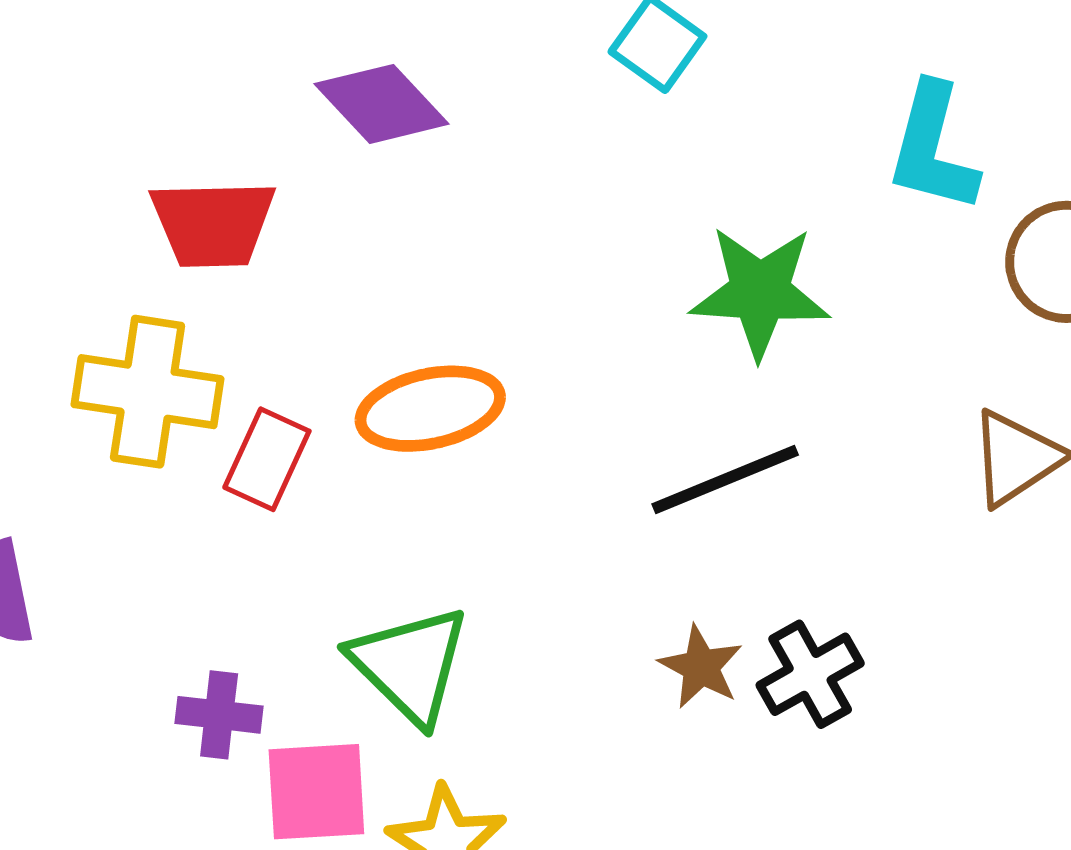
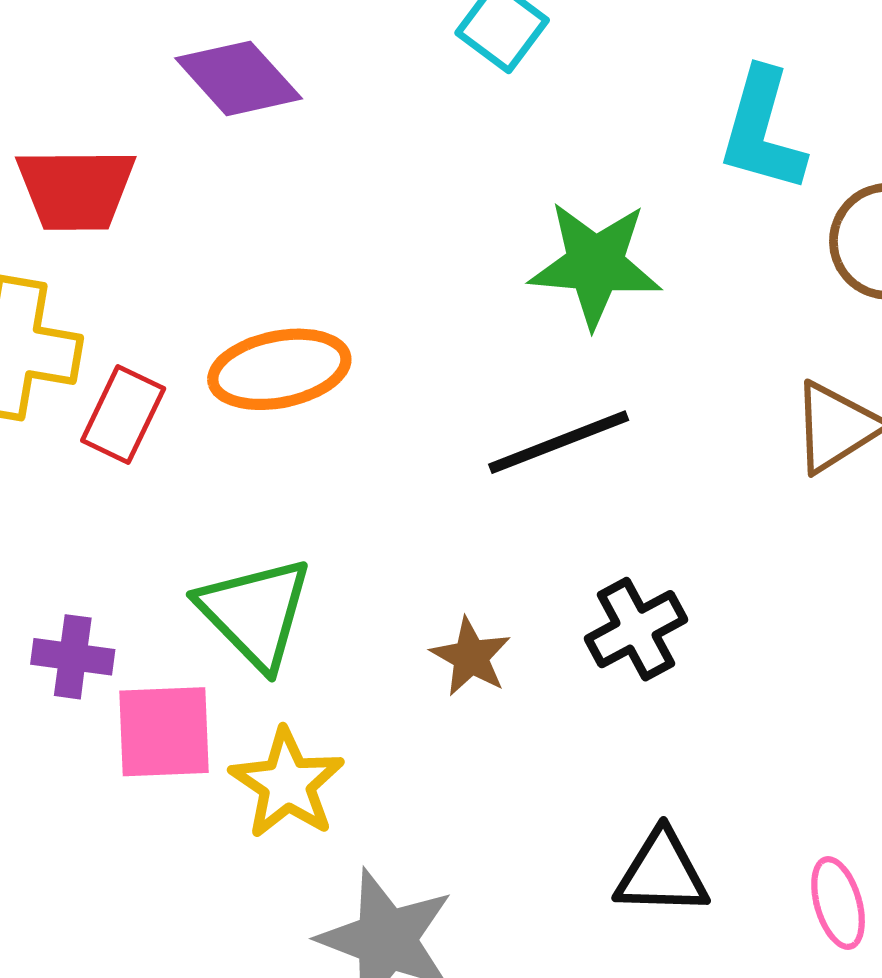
brown star: (701, 667) -> (471, 657), moved

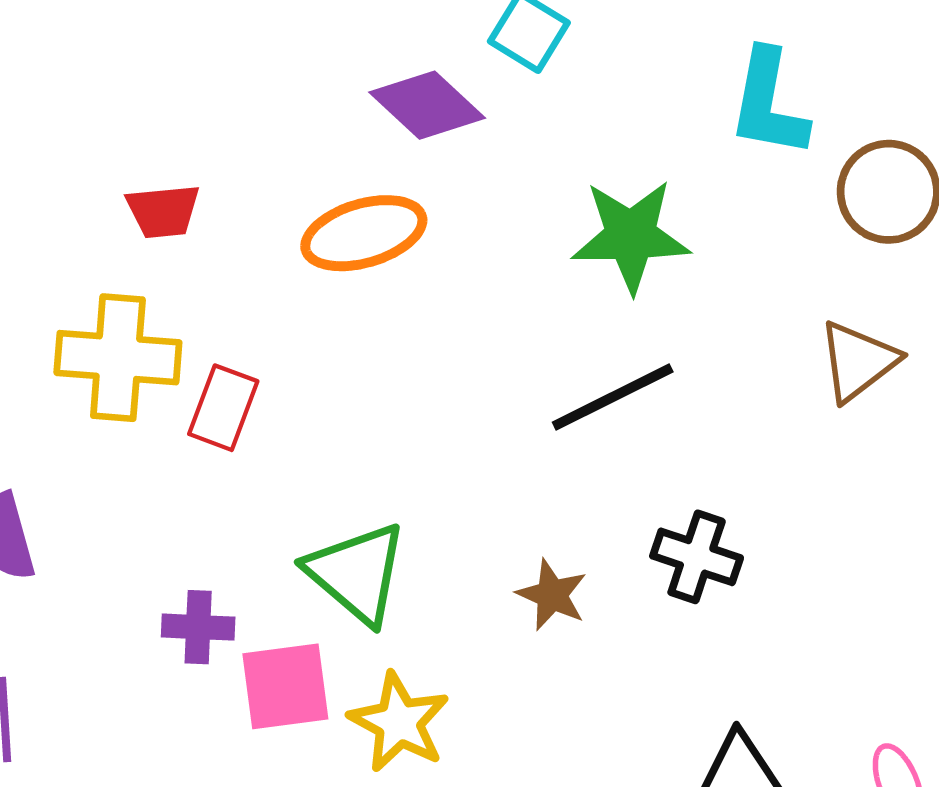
purple diamond: (239, 78) -> (427, 105), moved
red trapezoid: (76, 189) -> (163, 211), size x0.7
orange ellipse: (279, 369) -> (364, 233), moved
black cross: (636, 629) -> (697, 557), turned -38

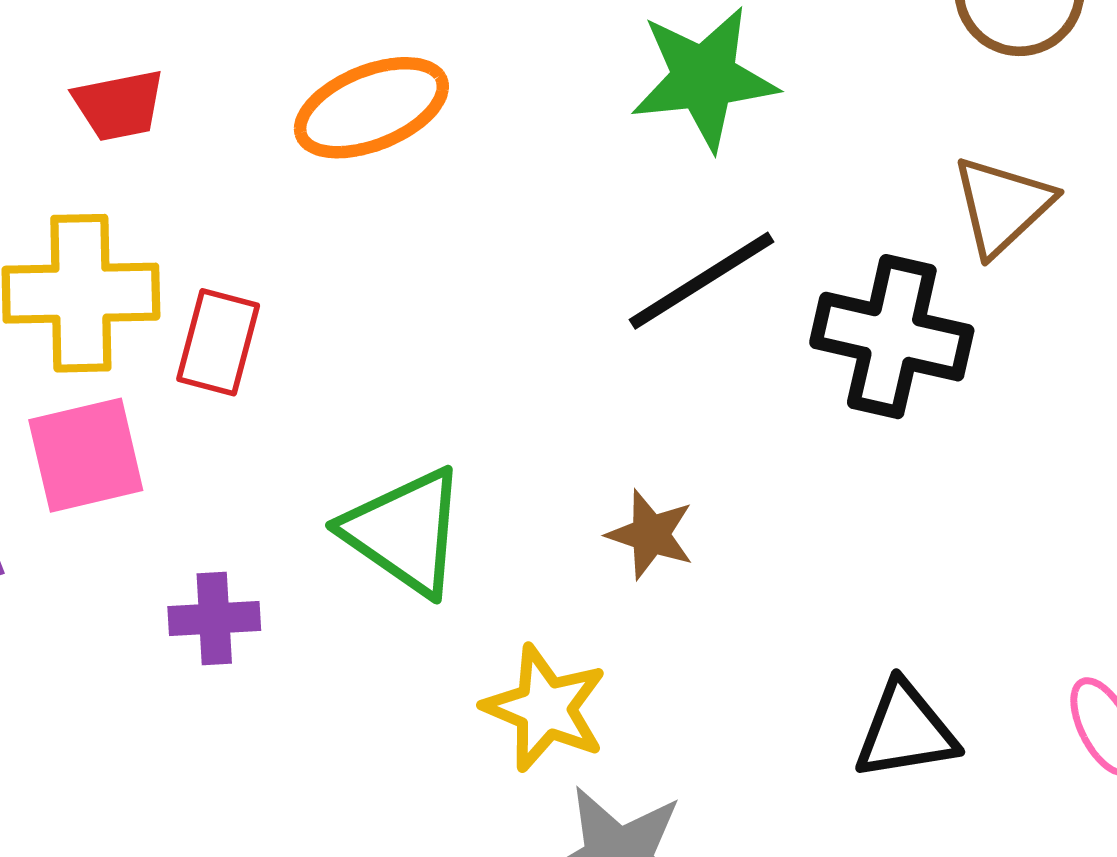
black cross: (697, 557) -> (892, 337), moved, size x1.4
pink square: (285, 686) -> (86, 455), moved
yellow star: (399, 722) -> (545, 708), moved

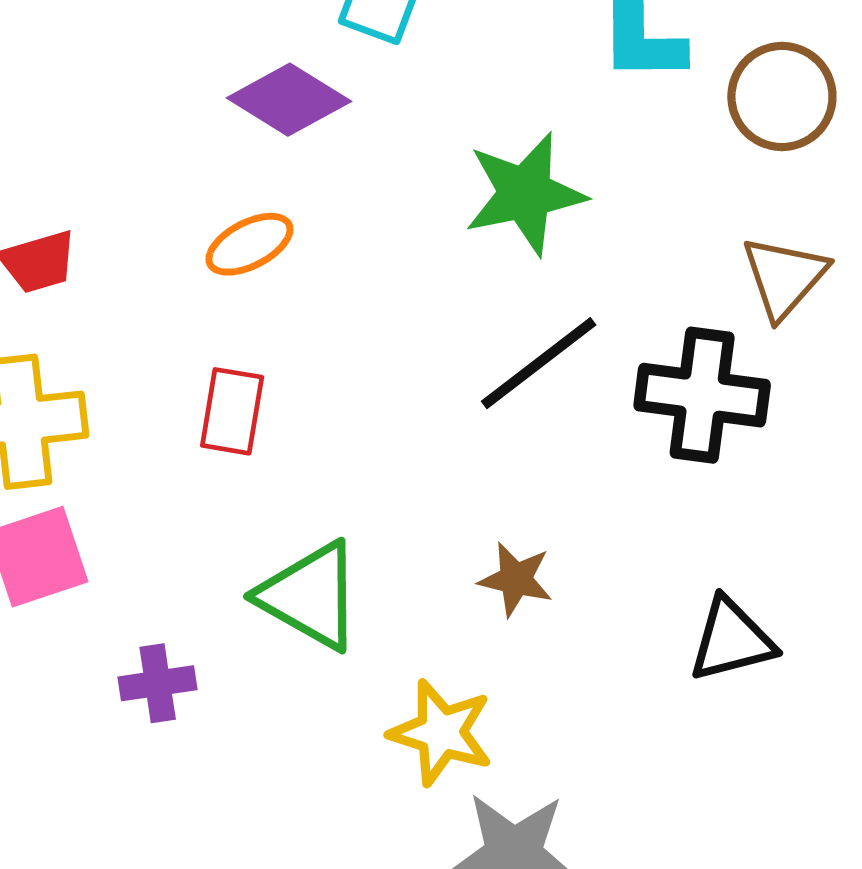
orange ellipse: (371, 108) -> (249, 244), size x0.7
red rectangle: (218, 342) -> (232, 411), moved
black triangle: (906, 731) -> (732, 640), moved

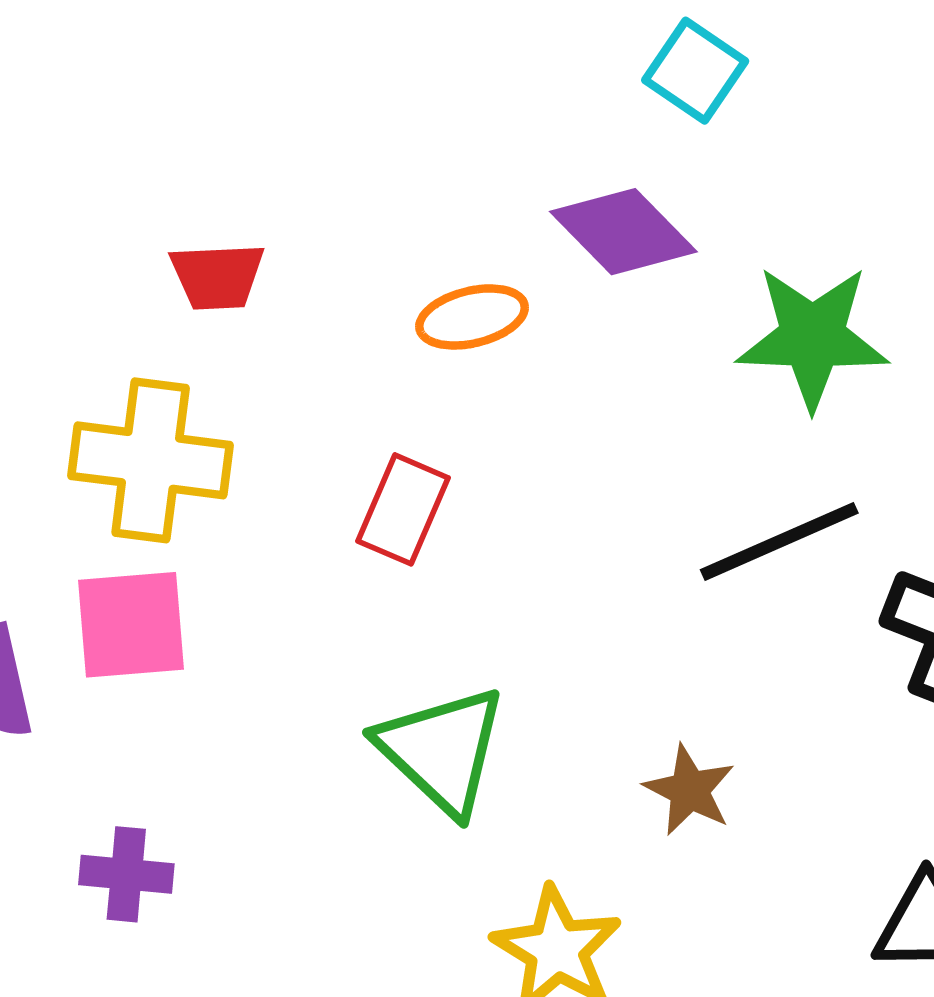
purple diamond: (289, 100) -> (623, 232), moved
purple cross: (158, 683) -> (126, 874), moved

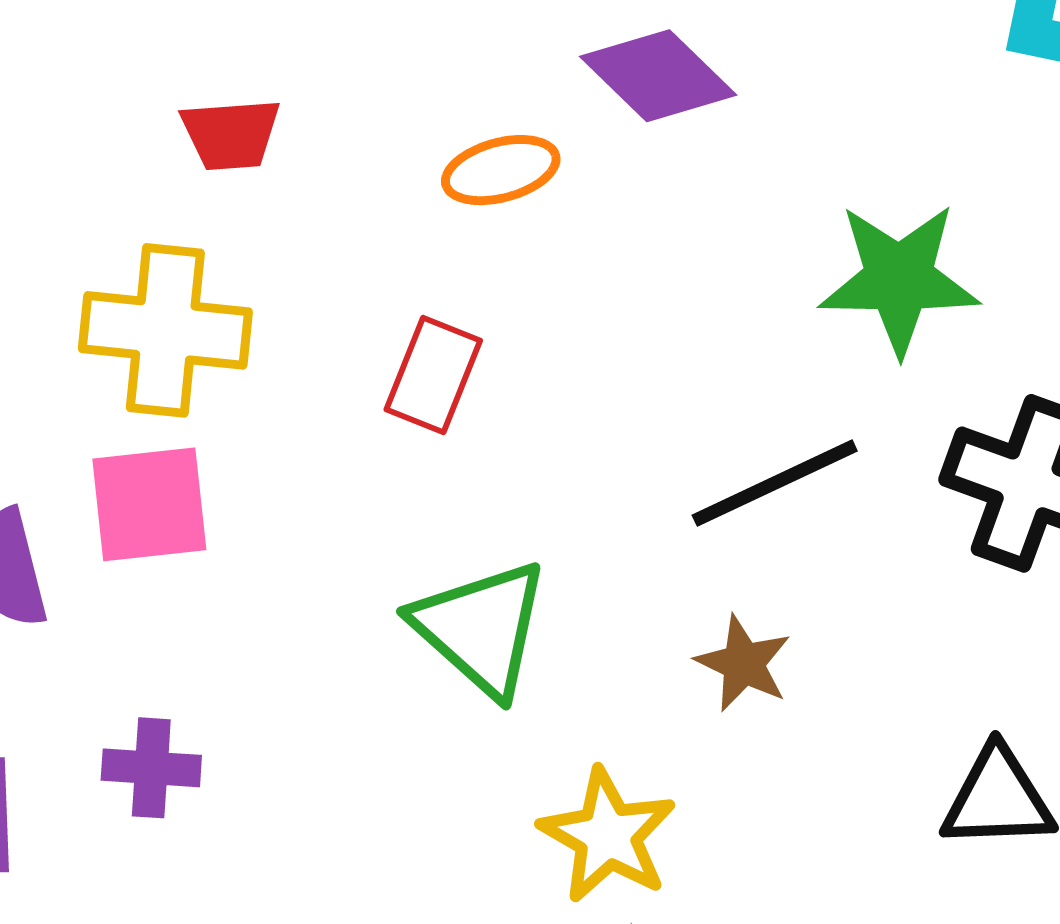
green star: (812, 337) -> (899, 279), moved
black line: (779, 541) -> (775, 483), moved

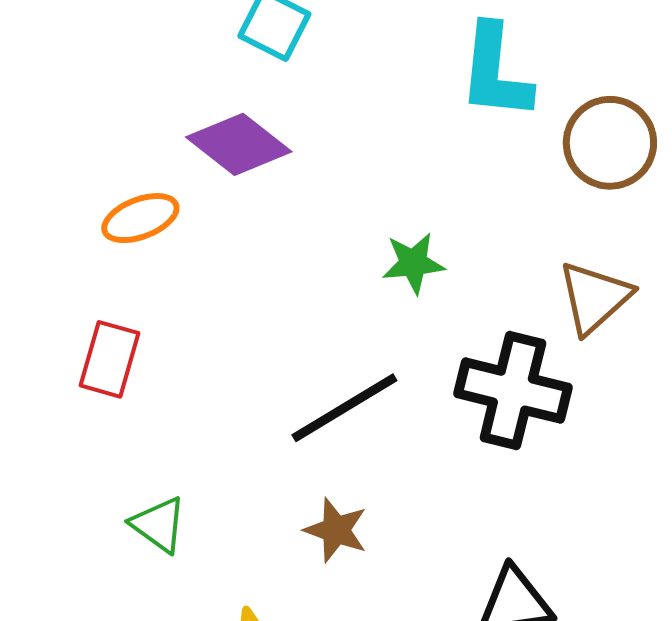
green star: (899, 279) -> (413, 263), size x0.6
green triangle: (481, 628) -> (159, 525), size x0.6

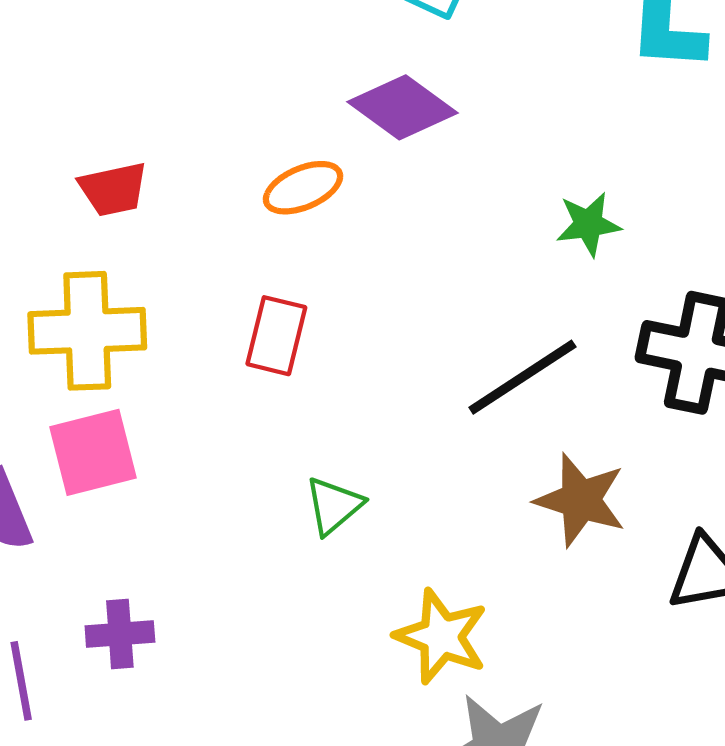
green triangle: (159, 525) -> (334, 506), turned 46
brown star: (336, 530) -> (580, 500), moved, size x1.4

